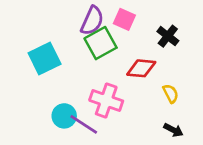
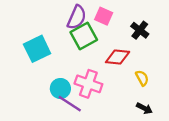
cyan circle: (64, 116) -> (60, 89), moved

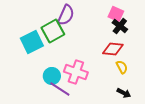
pink square: (104, 16) -> (116, 14), moved
green square: (84, 36) -> (53, 31), moved
red diamond: (118, 57) -> (113, 49), moved

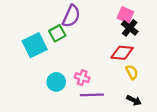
green square: (53, 31) -> (57, 33), size x0.7
pink cross: (76, 72) -> (82, 78), size x0.6
purple line: (60, 89) -> (92, 95), moved, turned -35

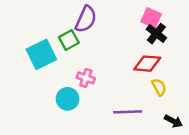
pink cross: (82, 78) -> (86, 78), moved
purple line: (92, 95) -> (128, 112), moved
black arrow: (134, 100) -> (173, 121), moved

